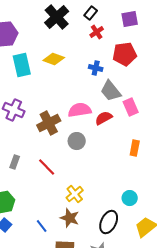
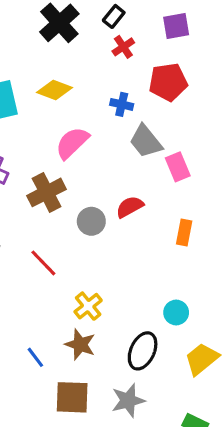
pink semicircle: (80, 110) -> (72, 143), moved, turned -35
red semicircle: (104, 118) -> (130, 207), moved

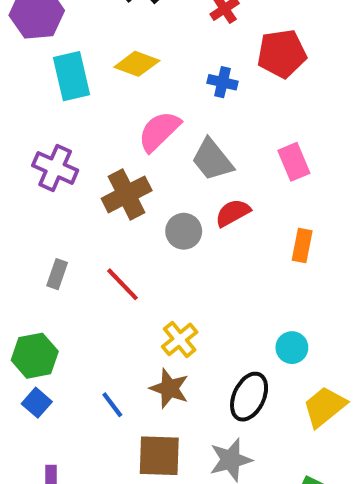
gray trapezoid: (146, 141) -> (212, 160), moved

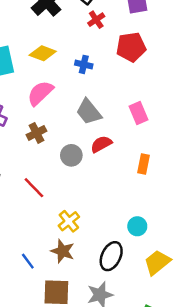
blue cross: (222, 82) -> (84, 64), moved
pink semicircle: (159, 131) -> (40, 93), moved
brown cross: (127, 194) -> (36, 133), size x0.7

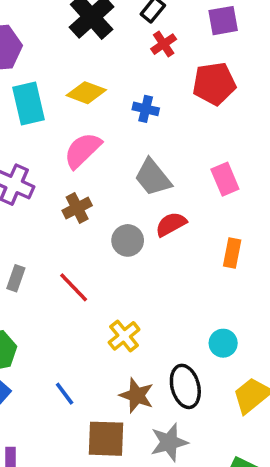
brown star: (63, 251) -> (137, 395), moved
black ellipse: (111, 256) -> (185, 386), turned -40

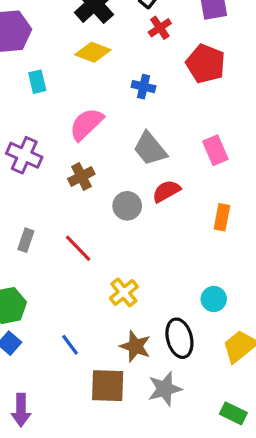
red pentagon: (214, 84) -> (206, 64), turned 30
yellow diamond: (86, 93) -> (93, 52), moved
cyan rectangle: (29, 103) -> (37, 82), size x0.6

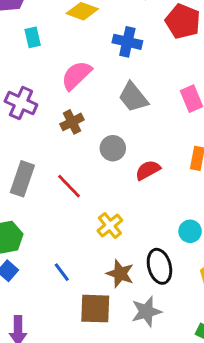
blue cross: (143, 87) -> (127, 42), size x1.4
red semicircle: (166, 191) -> (148, 170), moved
gray rectangle: (26, 240) -> (22, 179), size x1.6

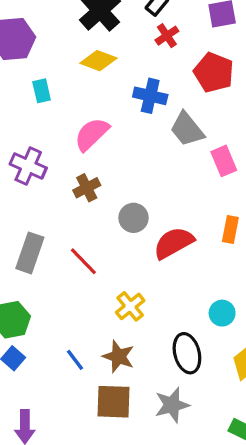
gray trapezoid: (133, 97) -> (187, 129), moved
red semicircle: (148, 170) -> (174, 243), size x1.4
brown star: (120, 274) -> (118, 357), moved

